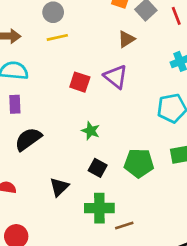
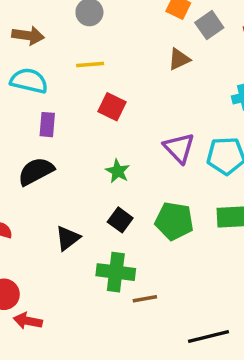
yellow line: (57, 37) -> (90, 65), moved
purple triangle: (116, 77) -> (179, 148), moved
purple rectangle: (15, 104) -> (47, 125), moved

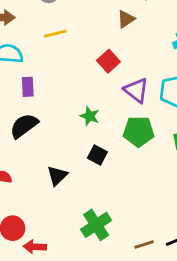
red square: (112, 107) -> (108, 61), moved, turned 30
green pentagon: (174, 221) -> (139, 131), moved
green cross: (116, 272) -> (96, 225), moved, turned -32
brown line: (145, 299) -> (144, 245), moved

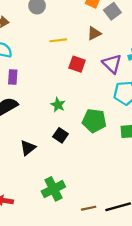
yellow line: (55, 34) -> (58, 40), moved
red square: (108, 61) -> (77, 64), turned -35
purple triangle: (136, 90) -> (112, 64), moved

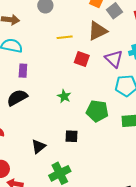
brown triangle: (94, 33) -> (98, 31), size x1.5
black square: (60, 135) -> (72, 136), moved, turned -32
black triangle: (28, 148) -> (39, 146), moved

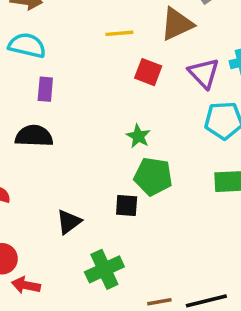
green star: (64, 96) -> (138, 136), moved
black semicircle: (17, 98) -> (34, 136), turned 30
green pentagon: (97, 111) -> (153, 176), moved

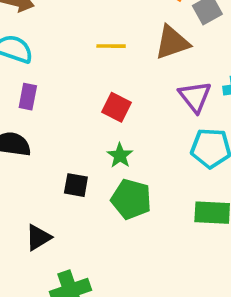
red square: (148, 72) -> (117, 107), moved
black square: (127, 205) -> (76, 185), moved

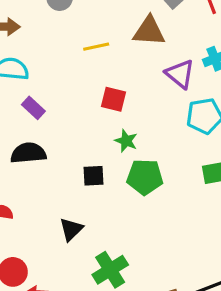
brown triangle: (172, 42) -> (149, 31), turned 36
purple rectangle: (28, 97) -> (33, 108), turned -45

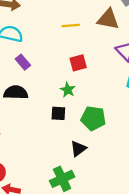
red square: (113, 99) -> (78, 63), turned -36
green star: (126, 141) -> (68, 90), moved
black triangle: (71, 229) -> (78, 149), moved

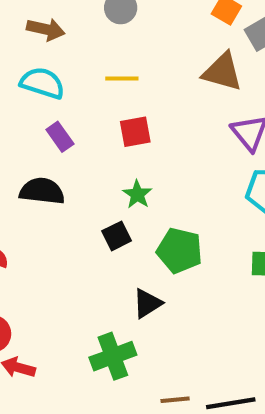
yellow line: (71, 26) -> (122, 78), moved
red square: (78, 63) -> (135, 132), moved
black square: (58, 113) -> (117, 236), turned -35

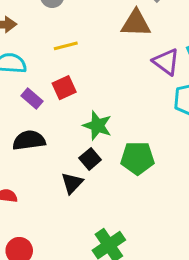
red square: (135, 132) -> (64, 88), moved
green star: (137, 194) -> (97, 126), size x1.4
black triangle: (147, 303) -> (72, 183), moved

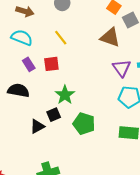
yellow line: (66, 46) -> (61, 38), turned 49

